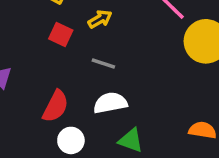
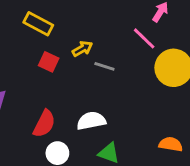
gray line: (103, 64) -> (104, 66), moved

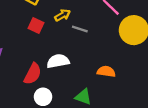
white semicircle: (91, 121) -> (58, 61), moved
orange semicircle: (171, 144) -> (106, 71), moved

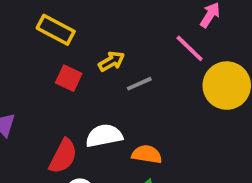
gray line: (80, 29) -> (139, 84), turned -42
orange semicircle: (106, 71) -> (147, 154), moved

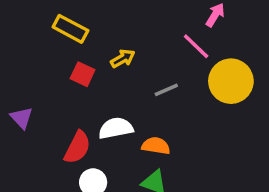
gray line: (139, 84) -> (166, 90), moved

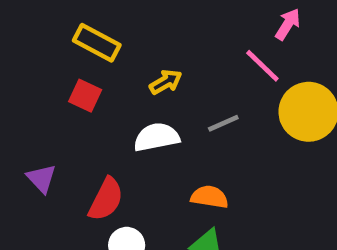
red square: (83, 74) -> (85, 96), moved
purple triangle: (22, 118) -> (41, 179), moved
white semicircle: (116, 128) -> (157, 137), moved

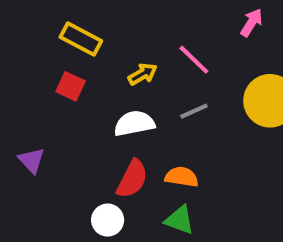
pink line: (262, 66) -> (194, 60), moved
red semicircle: (106, 199) -> (132, 179), moved

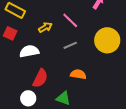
white semicircle: (134, 123) -> (29, 51), moved
orange semicircle: (182, 177) -> (78, 74), moved

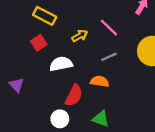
red square: (10, 33) -> (39, 43), turned 32
orange semicircle: (78, 74) -> (100, 81), moved

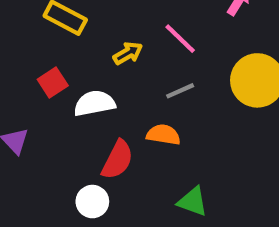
red square: (39, 43) -> (53, 82), moved
green triangle: (101, 119) -> (193, 202), moved

